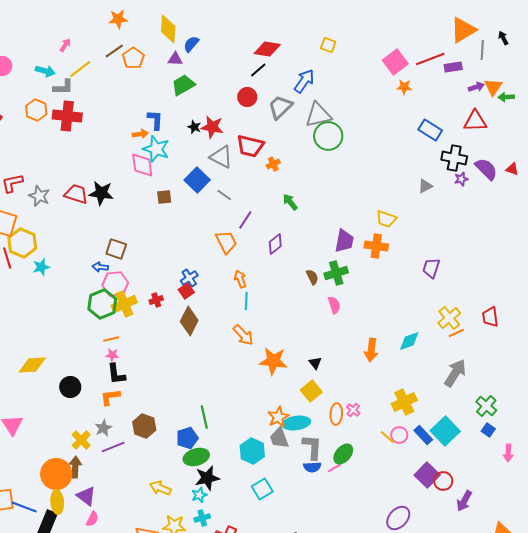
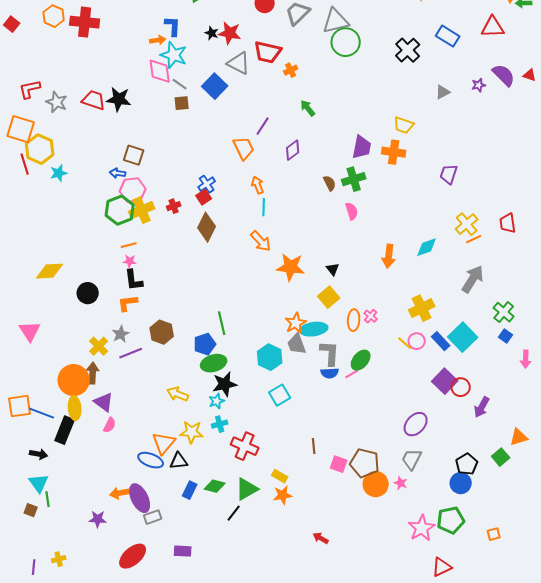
black cross: (454, 158) -> (408, 50), moved, turned 35
gray line: (224, 195) -> (180, 84), moved

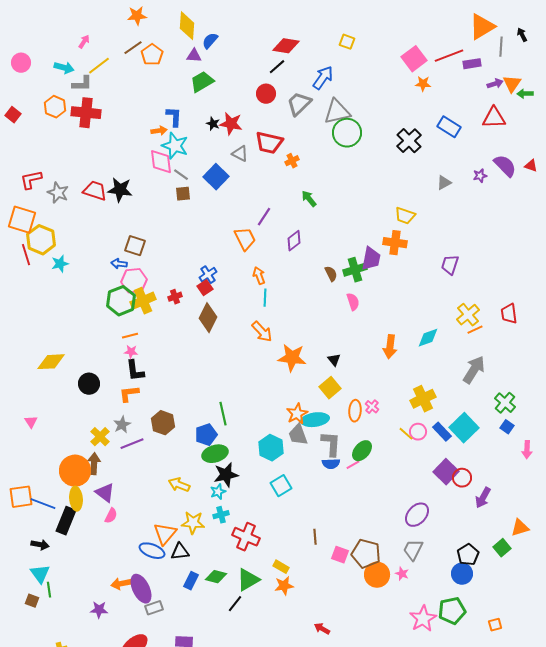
gray triangle: (239, 63) -> (240, 154), size x0.7
purple trapezoid: (362, 147) -> (371, 259), moved
pink triangle: (30, 331) -> (31, 422), size x0.6

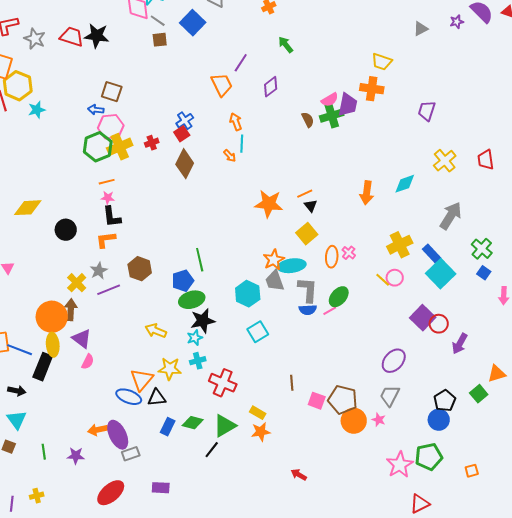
pink semicircle: (353, 302) -> (330, 100), moved, turned 78
orange line: (475, 330) -> (305, 194), moved
orange arrow: (262, 332) -> (230, 156), moved, size x0.6
blue rectangle: (442, 432) -> (432, 254), moved
green line: (49, 590) -> (44, 452), moved

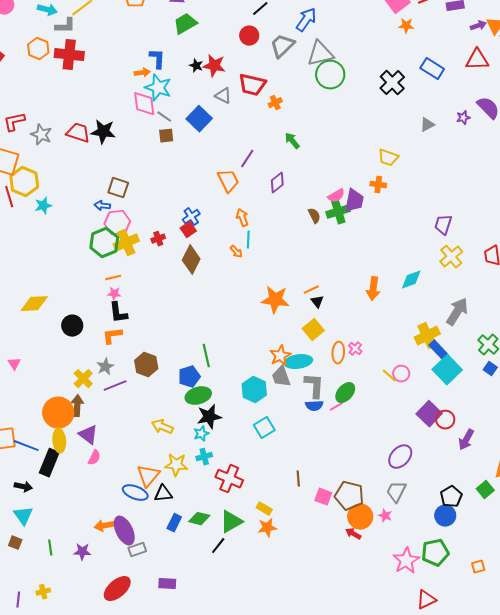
orange cross: (372, 89) -> (378, 185), size x0.7
purple trapezoid: (427, 111) -> (443, 225), moved
yellow cross: (400, 245) -> (427, 336), moved
red arrow: (299, 475) -> (353, 534), moved

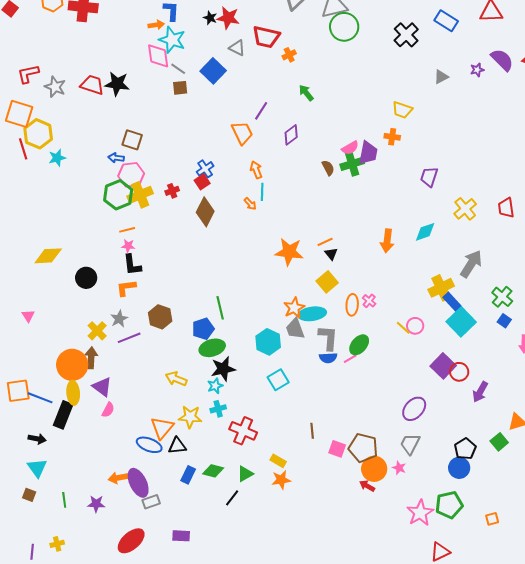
purple trapezoid: (443, 225) -> (429, 177), moved
green triangle: (231, 522) -> (245, 474), size x0.7

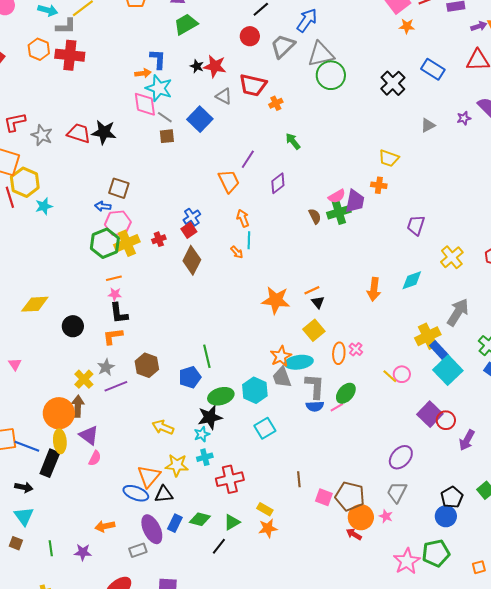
green ellipse: (212, 348) -> (221, 396), moved
red cross: (243, 431) -> (230, 479), turned -36
purple ellipse: (138, 483) -> (152, 529), moved

